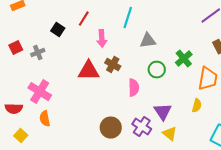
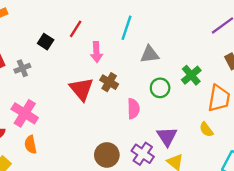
red triangle: (89, 71) -> (81, 89), turned 50
yellow semicircle: (197, 106) -> (206, 130), turned 128

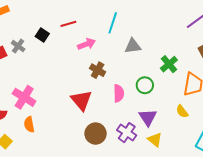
red line: (76, 29) -> (68, 24), turned 42
pink arrow: (96, 52) -> (86, 44), turned -108
gray cross: (22, 68) -> (18, 46), moved, turned -32
green circle: (160, 88) -> (145, 85), moved
red triangle: (81, 89) -> (81, 100), moved

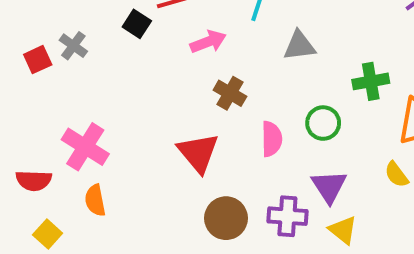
black square: (42, 35) -> (137, 24), moved
green cross: (169, 64) -> (371, 81), turned 30
purple cross: (127, 133) -> (287, 216), turned -30

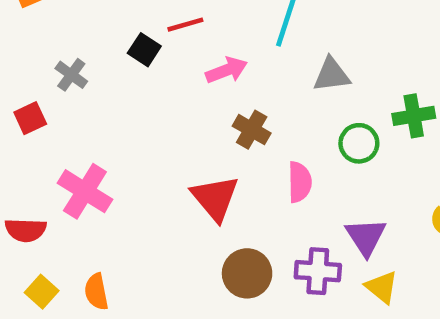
red square: (38, 60) -> (30, 118), moved
green circle: (323, 123) -> (359, 143), moved
orange semicircle: (95, 200) -> (96, 292), moved

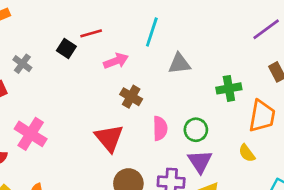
green circle: (359, 143) -> (196, 130), moved

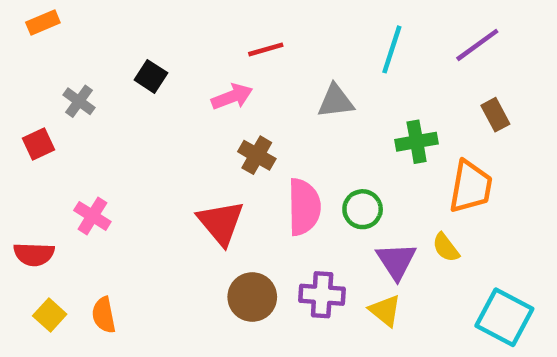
cyan line: (152, 32) -> (392, 49), moved
red line: (91, 33) -> (266, 49), moved
pink semicircle: (160, 128) -> (304, 207), size x1.4
pink cross: (31, 134) -> (92, 216), size x0.7
purple triangle: (200, 161) -> (396, 261), moved

